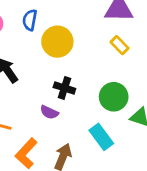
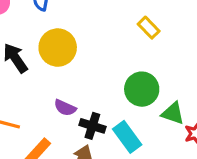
yellow circle: (57, 42) -> (58, 48), moved
black cross: (64, 88) -> (92, 126), moved

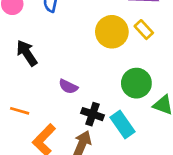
yellow circle: (58, 48) -> (112, 32), moved
purple semicircle: (65, 108) -> (68, 86), moved

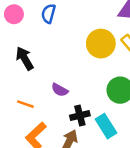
orange line: (20, 111) -> (25, 104), moved
black cross: (93, 114) -> (80, 115), turned -36

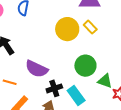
purple semicircle: (60, 90) -> (37, 69), size x1.6

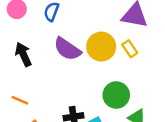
purple semicircle: (37, 69) -> (67, 49), moved

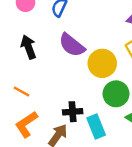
yellow circle: (101, 47) -> (102, 63), moved

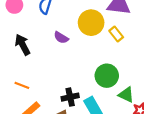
purple semicircle: (72, 45) -> (61, 38), size x0.6
yellow circle: (102, 63) -> (91, 23), moved

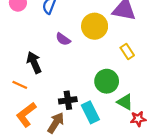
yellow rectangle: (116, 34) -> (127, 52), moved
black arrow: (23, 45) -> (34, 62), moved

